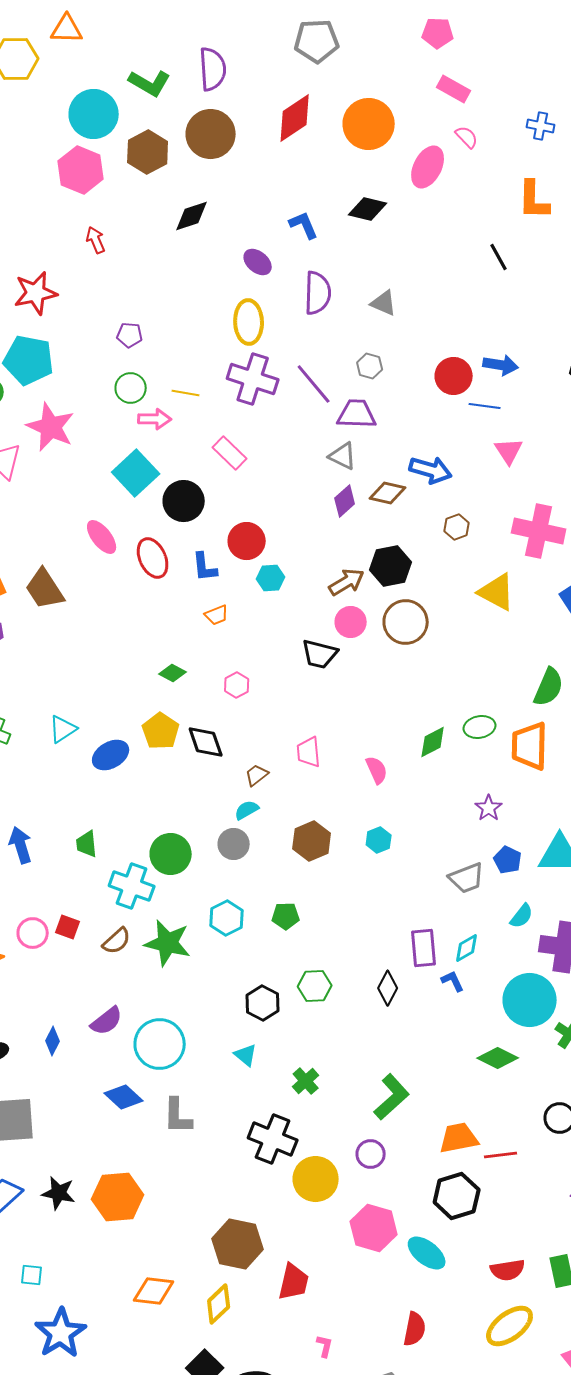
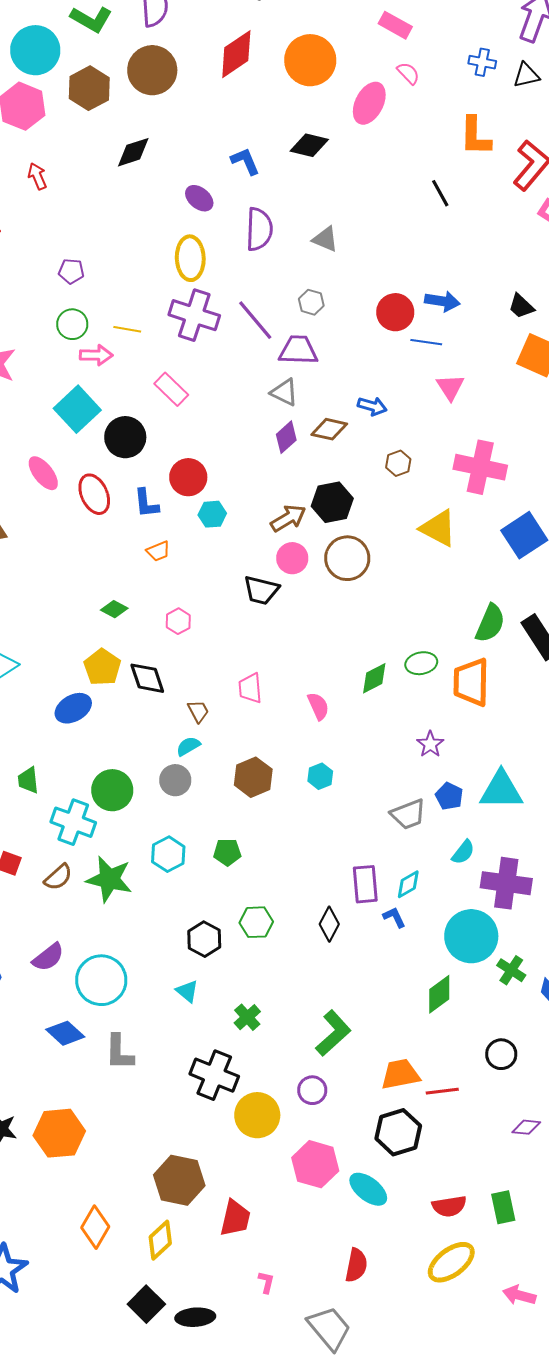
blue arrow: (431, 470) -> (372, 406), size x0.7
blue ellipse: (111, 755) -> (73, 708), moved
brown trapezoid: (257, 775) -> (198, 711), turned 100
green diamond: (498, 1058) -> (439, 994), turned -63
orange diamond: (154, 1291) -> (95, 1227), turned -66

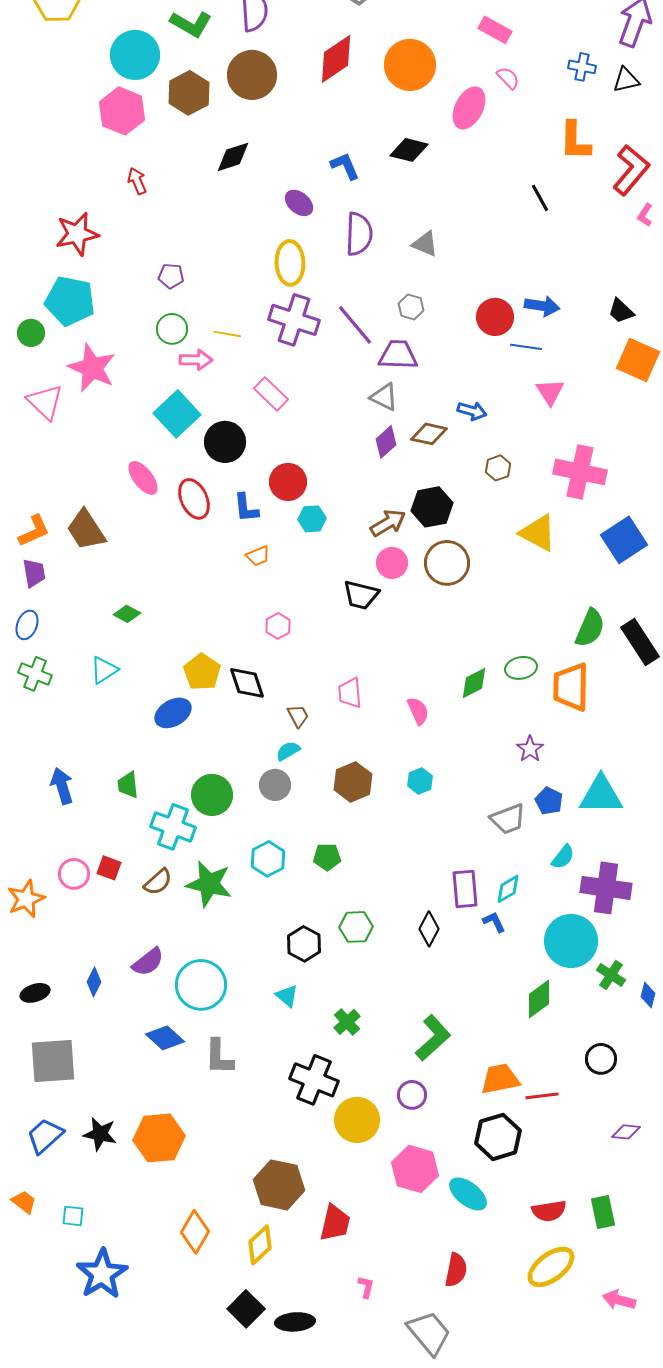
green diamond: (114, 609) -> (127, 614), moved

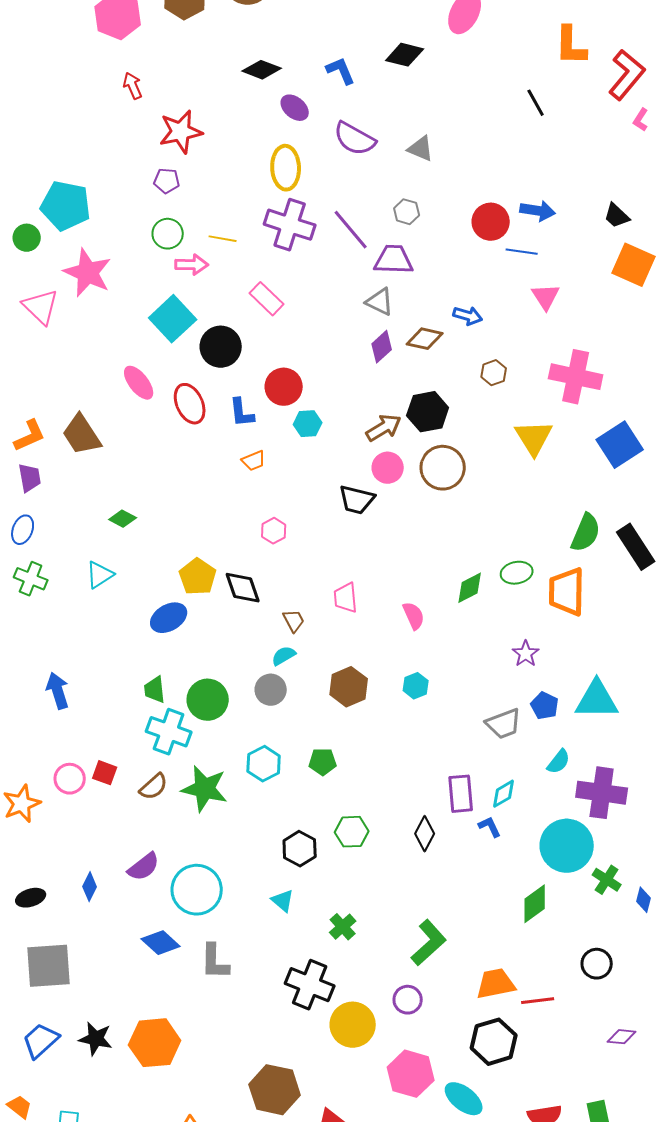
black diamond: (233, 157) -> (262, 70), moved, turned 39
red star: (77, 234) -> (181, 132), moved
purple semicircle: (359, 234) -> (355, 139), turned 117
yellow triangle: (538, 533) -> (534, 438), turned 30
green trapezoid: (128, 785) -> (155, 690), moved

